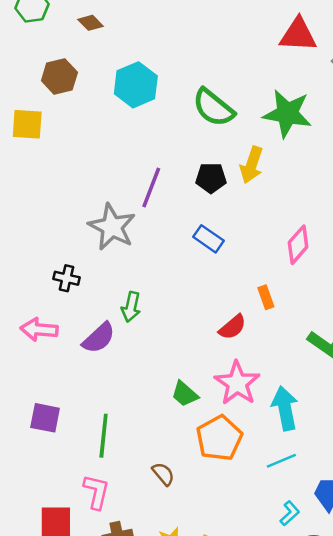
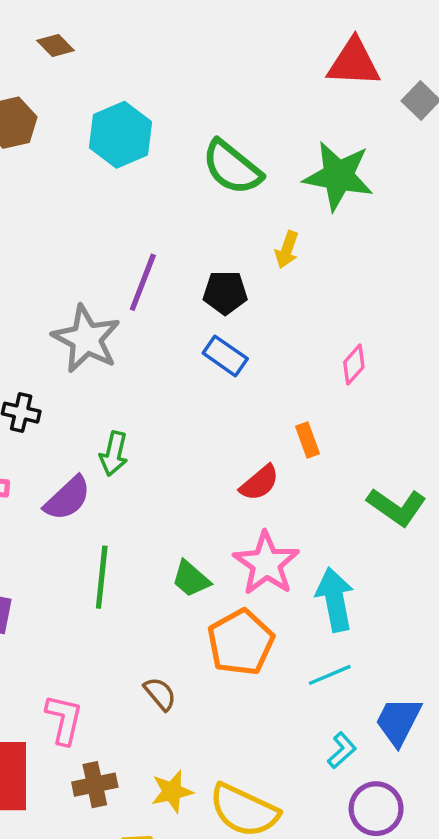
yellow arrow: (252, 165) -> (287, 250), size x0.7
black pentagon: (211, 178) -> (225, 293), moved
pink diamond: (298, 245) -> (354, 365), size x0.7
green line: (104, 436) -> (102, 577), moved

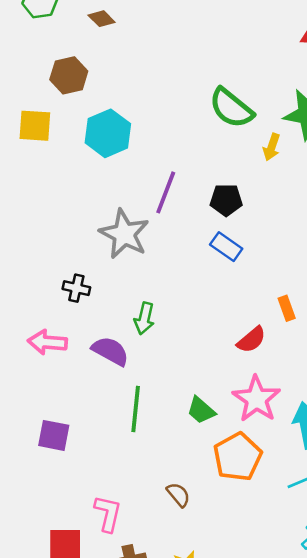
cyan hexagon: (121, 135) -> (108, 133), moved
yellow arrow: (287, 250) -> (272, 147), moved
purple semicircle: (67, 498) -> (110, 351), turned -108

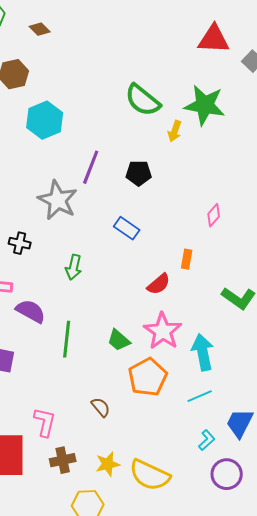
blue rectangle: (226, 247) -> (127, 228), moved
orange rectangle: (287, 308) -> (187, 259), turned 30
purple semicircle: (110, 351) -> (31, 311), moved

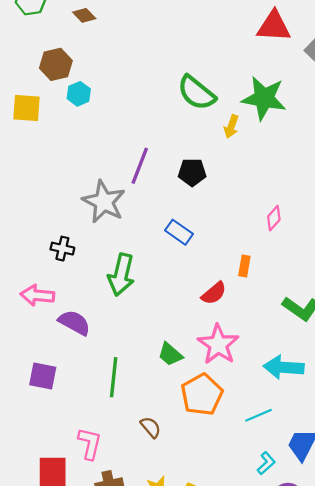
cyan hexagon: (45, 120) -> (79, 94), moved, size x0.6
green arrow: (74, 267) -> (121, 275), size x1.5
green line: (67, 339) -> (114, 377), moved
cyan arrow: (203, 352) -> (284, 367), moved, turned -75

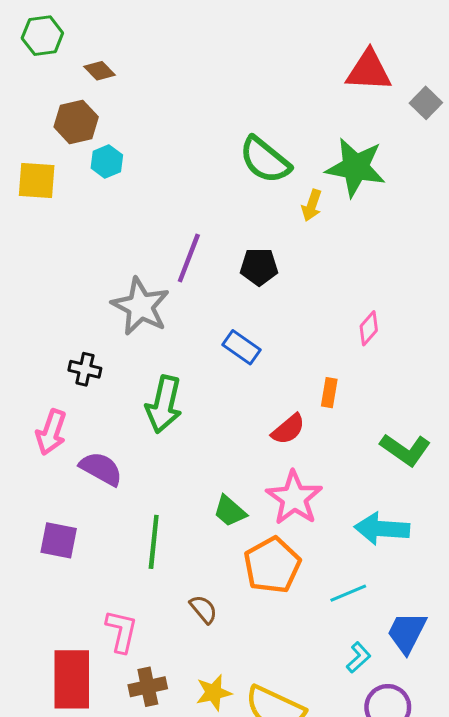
brown diamond: (84, 15) -> (100, 71), moved
pink arrow: (37, 295) -> (51, 432), turned -76

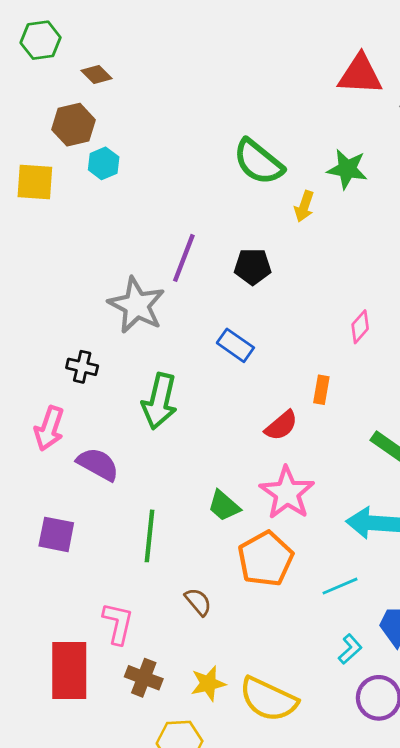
green star: (356, 167) -> (347, 169), size x0.7
brown cross: (148, 687) -> (144, 678), turned 33

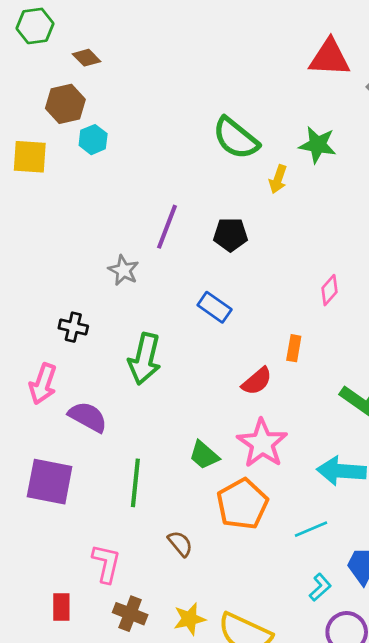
gray star: (137, 305) -> (123, 270), size x0.6
purple square: (56, 534) -> (50, 482), size x1.4
red rectangle: (69, 671) -> (61, 607), size x0.5

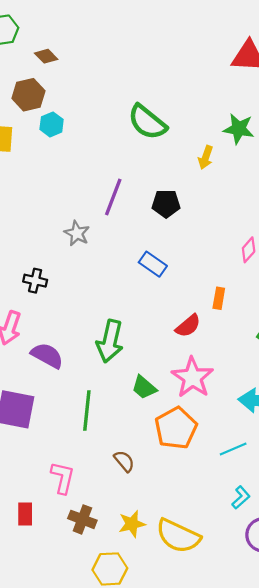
green semicircle: (236, 138) -> (147, 122), moved
green arrow: (145, 359) -> (110, 341), moved

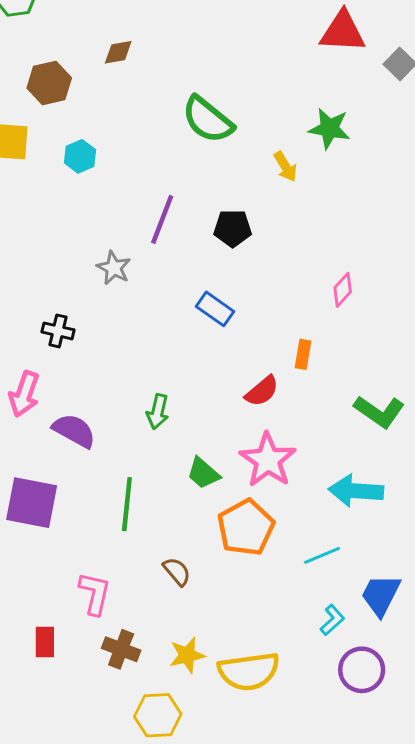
brown diamond: (46, 56) -> (118, 52), moved, turned -55
cyan hexagon: (52, 124) -> (80, 156), moved
yellow arrow: (206, 157) -> (285, 167), turned -50
green arrow: (110, 341) -> (158, 412), size x0.6
yellow semicircle: (178, 536) -> (249, 671), turned -33

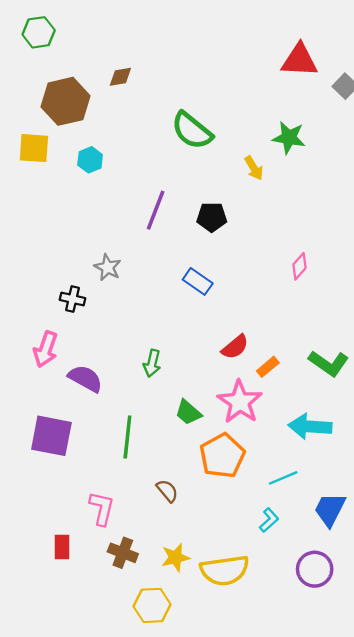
brown hexagon: (49, 83) -> (66, 101), size x1.4
gray star: (114, 268) -> (108, 267), moved
orange rectangle: (303, 354) -> (268, 367), moved, turned 40
cyan L-shape: (332, 620) -> (269, 520), moved

